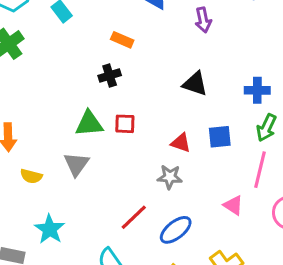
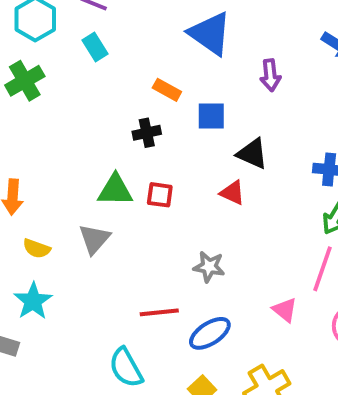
blue square: (220, 137) -> (211, 116), moved
red triangle: (181, 143) -> (233, 193), moved
red line: (134, 217) -> (159, 312), turned 32
cyan star: (50, 229) -> (33, 301), moved

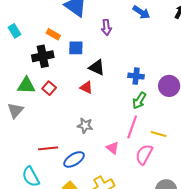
cyan rectangle: (95, 47) -> (14, 31), moved
black cross: (147, 133) -> (43, 56), size x1.5
red square: (160, 195) -> (49, 88), turned 32
gray star: (209, 267) -> (85, 126), moved

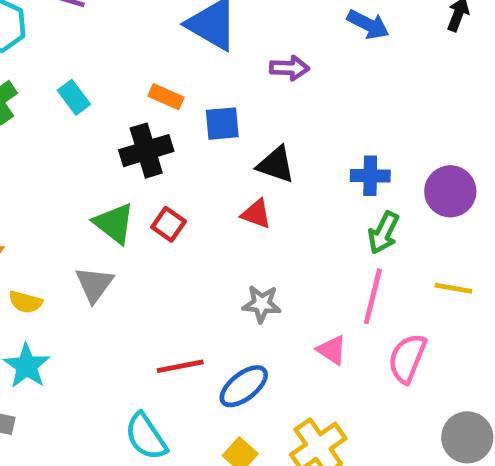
purple arrow: (106, 27) -> (289, 68), turned -77
green triangle: (26, 85) -> (114, 223), turned 42
yellow line: (159, 134) -> (453, 288), moved

